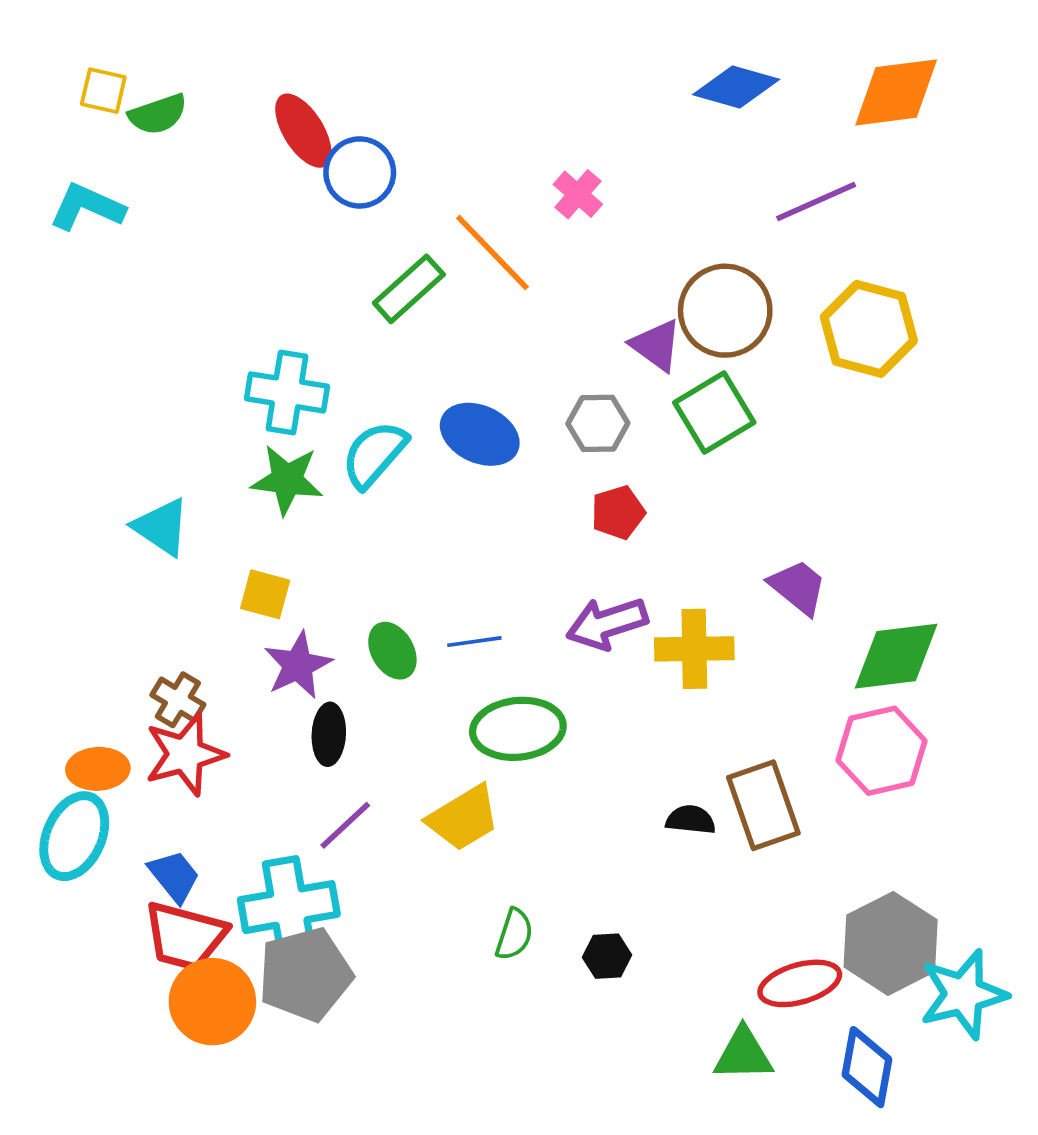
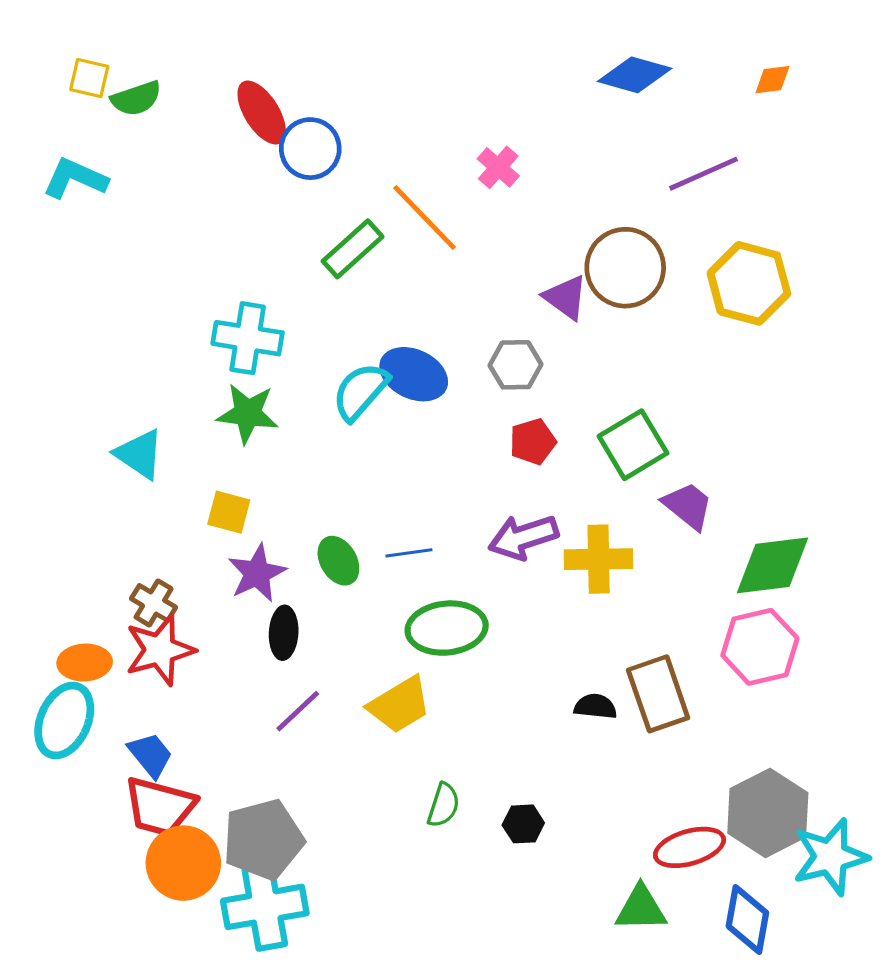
orange diamond: (896, 92) -> (772, 80), size x0.5
green square: (714, 412) -> (633, 445), moved
cyan semicircle: (374, 454) -> (360, 391), moved
cyan cross: (289, 907) -> (265, 907), moved

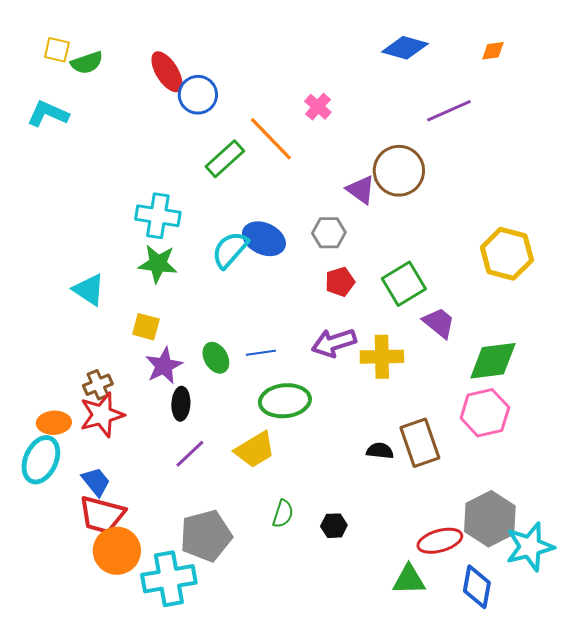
yellow hexagon: (749, 283) -> (507, 254), moved
brown cross: (154, 603) -> (98, 385), turned 36
gray pentagon: (263, 840) -> (206, 536), moved

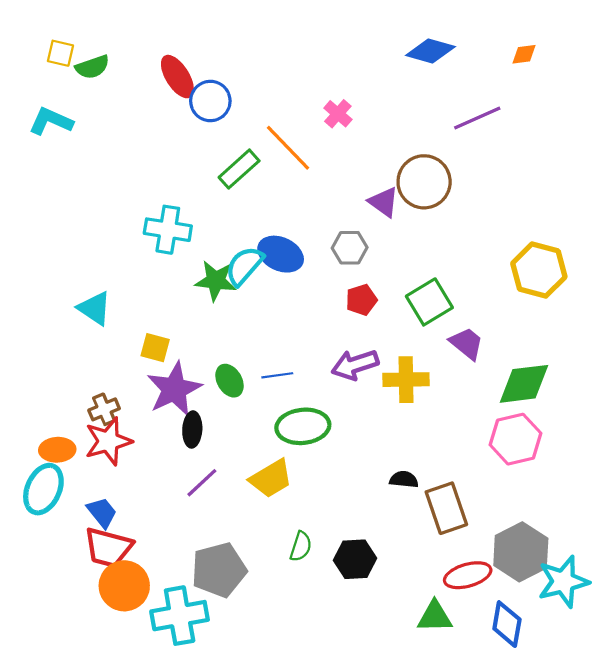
green star: (158, 264) -> (216, 281), moved
purple star: (164, 366) -> (174, 389), size x1.4
brown rectangle: (420, 443) -> (446, 508), moved
black hexagon: (334, 526) -> (355, 559), size x1.5

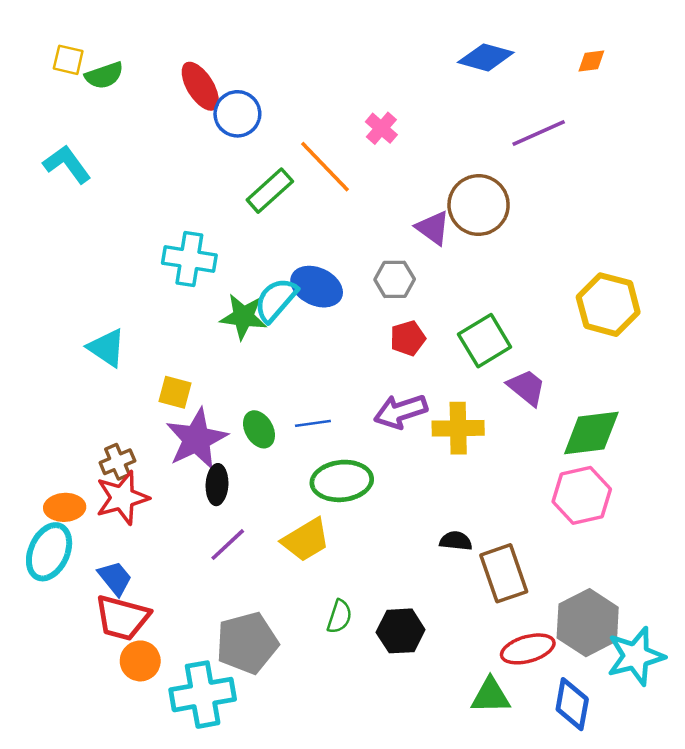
cyan L-shape: (51, 121) -> (67, 164), moved, turned 30
orange circle: (124, 586) -> (140, 661), size x0.7

